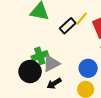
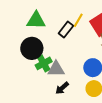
gray triangle: (51, 63) -> (56, 69), turned 36
black circle: (30, 71) -> (32, 48), moved

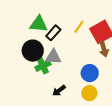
black rectangle: (66, 29) -> (53, 33), moved
gray triangle: (56, 69) -> (53, 57), moved

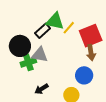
green triangle: (39, 24) -> (55, 21), moved
blue circle: (90, 73) -> (84, 75), moved

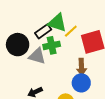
brown arrow: (91, 53) -> (81, 67), moved
green cross: (28, 62) -> (52, 45), moved

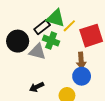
green cross: (52, 45) -> (51, 41), turned 35

